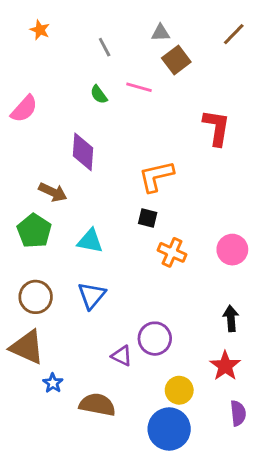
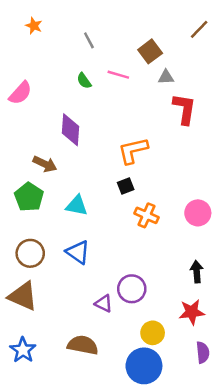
gray triangle: (161, 33) -> (166, 77), moved
black square: (148, 218) -> (126, 186), turned -35
blue triangle: (92, 295) -> (78, 252), turned -35
red star: (225, 366) -> (192, 312), turned 30
blue star: (53, 383) -> (23, 350), moved, size x1.5

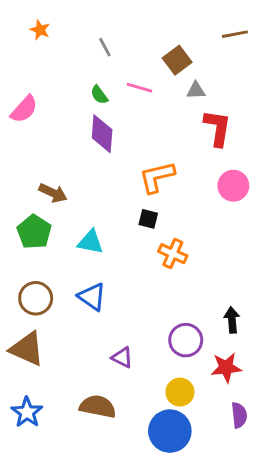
brown line: (199, 29) -> (235, 34), turned 35
purple diamond: (71, 130) -> (102, 134), moved
black square: (126, 186) -> (148, 219), turned 35
pink circle: (198, 213) -> (233, 186), moved
purple circle: (132, 289) -> (186, 340), moved

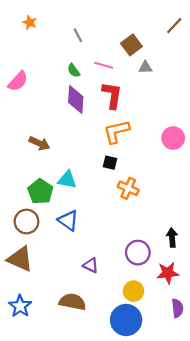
brown line: (235, 34) -> (174, 26), turned -36
red L-shape: (217, 128) -> (112, 95), moved
green pentagon: (34, 232) -> (40, 192), moved

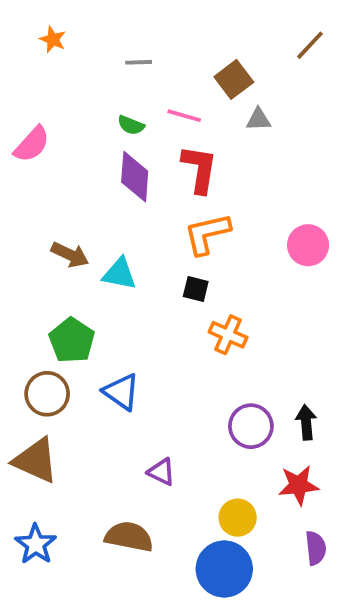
gray line: (78, 35) -> (139, 62), turned -64
green semicircle: (74, 71) -> (131, 125), turned -32
cyan triangle: (67, 180) -> (119, 274), moved
purple circle: (138, 253) -> (251, 426), moved

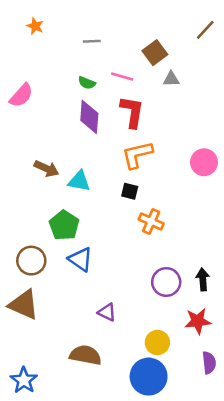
green pentagon: (72, 340) -> (64, 225), moved
blue star: (36, 544) -> (24, 380), moved

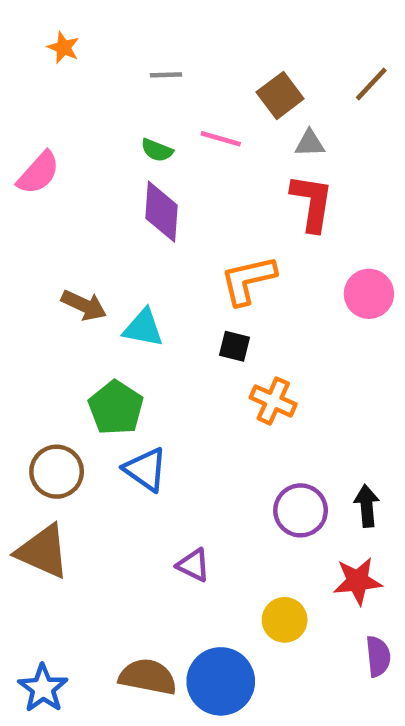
brown line: (205, 30) -> (371, 84), moved
red L-shape: (132, 112) -> (312, 203), moved
brown semicircle: (86, 355) -> (148, 677), moved
blue circle: (149, 377) -> (221, 681), moved

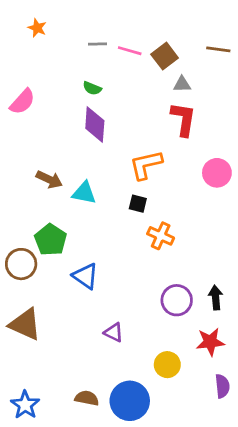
brown line: (371, 84) -> (218, 49), turned 55
pink line: (221, 139) -> (130, 51), moved
green pentagon: (116, 408) -> (51, 240), moved
brown circle: (57, 472) -> (21, 264), moved
brown semicircle: (148, 677) -> (87, 398), size x0.7

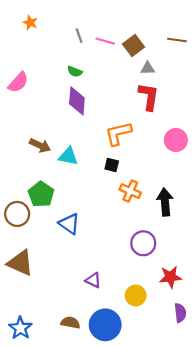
gray line: (98, 44) -> (79, 36), turned 72
black arrow: (216, 298) -> (165, 202), moved, size x1.4
purple triangle: (114, 332) -> (93, 280), moved

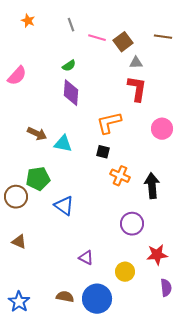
gray line: (79, 36) -> (71, 25), moved
green semicircle: (75, 72) -> (69, 66), turned -56
green pentagon: (41, 194) -> (38, 179), turned 30
brown triangle: (20, 263) -> (19, 242), size x0.6

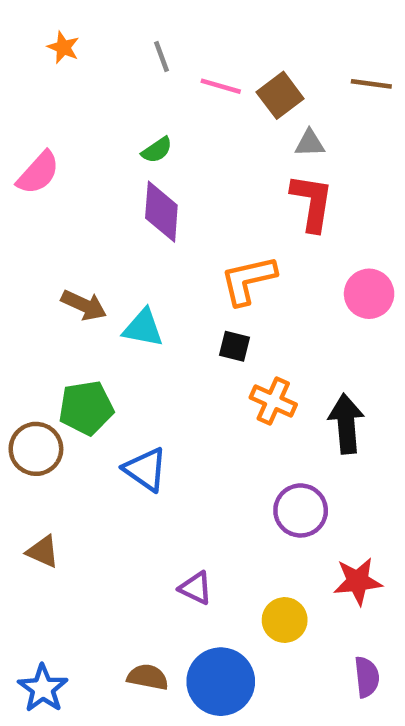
purple semicircle: (166, 288) -> (367, 677), moved

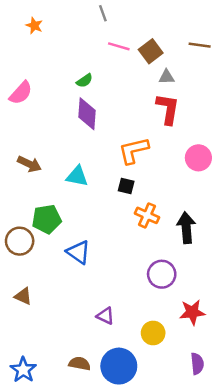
gray line: (161, 56) -> (103, 13), moved
brown arrow: (84, 305) -> (29, 164), moved

